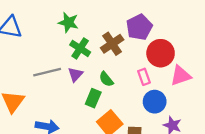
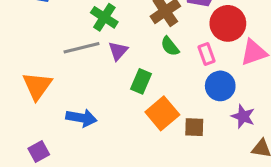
green cross: (80, 48) -> (104, 17), moved
green semicircle: (106, 79) -> (170, 46), moved

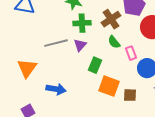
green cross: (104, 17) -> (82, 23), moved, turned -36
pink rectangle: (206, 54) -> (131, 53), moved
orange square: (162, 113) -> (109, 86), turned -30

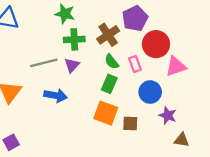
pink rectangle: (131, 53) -> (135, 64), moved
green rectangle: (95, 65) -> (109, 84), moved
blue arrow: (56, 89) -> (56, 96), moved

